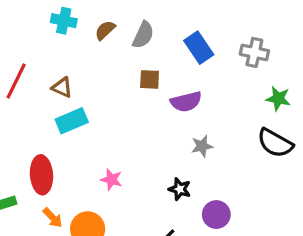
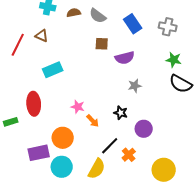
brown semicircle: (105, 30) -> (74, 13), turned 32
gray semicircle: (143, 35) -> (98, 16), turned 102
brown triangle: (62, 87) -> (42, 36), moved
green star: (278, 99) -> (174, 60), moved
orange arrow: (53, 218) -> (93, 121), moved

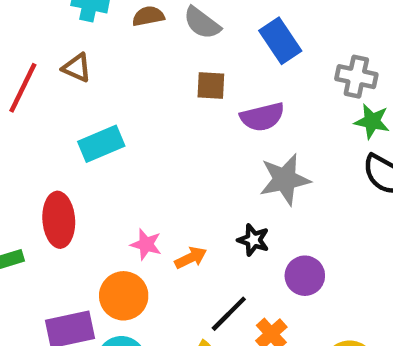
gray cross: (168, 27) -> (356, 77), moved
gray star: (135, 86) -> (285, 179), size x1.6
pink star: (78, 107) -> (146, 244), moved
orange arrow: (93, 121) -> (191, 258), turned -72

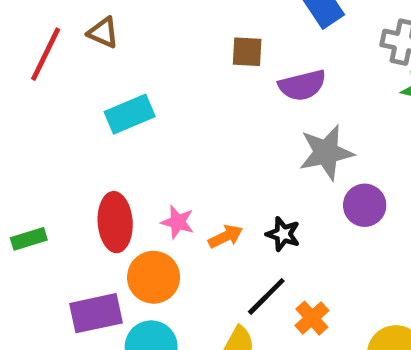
red ellipse: (59, 220) -> (115, 222), moved
black star: (253, 240) -> (283, 234), moved
purple circle: (305, 276) -> (365, 205), moved

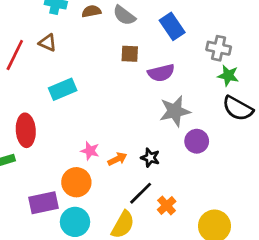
red ellipse: (115, 222) -> (26, 130), moved

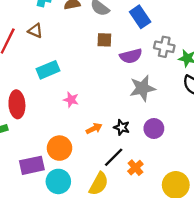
gray cross: (219, 48) -> (164, 47), moved
purple circle: (197, 141) -> (154, 129), moved
pink star: (90, 151) -> (71, 100), moved

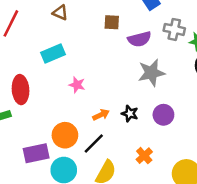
brown triangle: (35, 31) -> (60, 13), moved
black line: (114, 157) -> (94, 144), moved

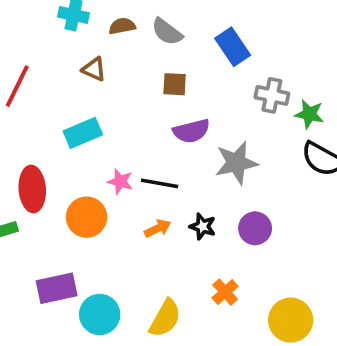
purple semicircle: (139, 39) -> (191, 131), moved
orange circle: (65, 135) -> (87, 217), moved
black line: (94, 144) -> (160, 183), moved, turned 55

